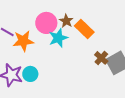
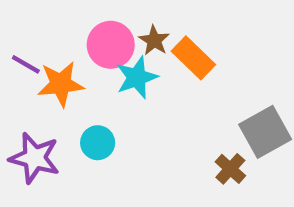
brown cross: (101, 58) -> (230, 169), moved
cyan circle: (30, 74) -> (98, 143), moved

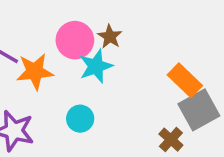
orange rectangle: (193, 58) -> (185, 80), moved
cyan circle: (98, 143) -> (80, 119), moved

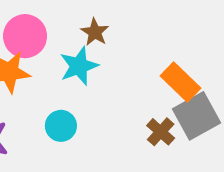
pink circle: (75, 40) -> (25, 36), moved
brown cross: (171, 140) -> (161, 132), moved

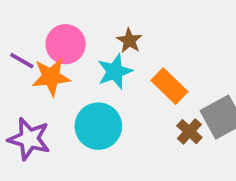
orange rectangle: (181, 82) -> (169, 86), moved
cyan circle: (61, 126) -> (98, 126), size x1.6

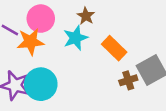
cyan circle: (98, 126) -> (41, 84), moved
brown cross: (189, 132) -> (128, 80), turned 30

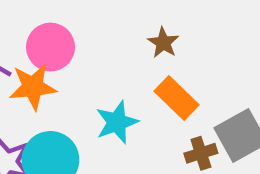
brown star: (86, 16) -> (163, 43), moved
cyan star: (75, 38) -> (117, 122), moved

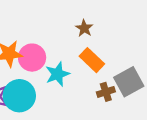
pink circle: (50, 47) -> (32, 58), moved

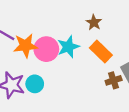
cyan star: (57, 74) -> (68, 47), moved
cyan circle: (19, 96) -> (35, 84), size x0.6

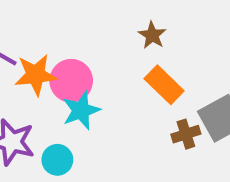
cyan star: (68, 47) -> (81, 110), moved
cyan circle: (35, 84) -> (57, 160), moved

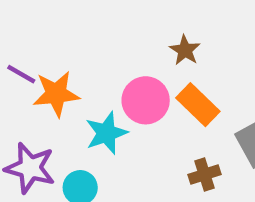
pink circle: (71, 81) -> (146, 100), moved
brown cross: (186, 134) -> (204, 175), moved

